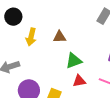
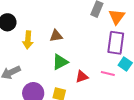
green triangle: (74, 61) -> (60, 62), moved

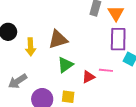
brown triangle: (56, 36) -> (58, 39), size x1.5
pink line: (108, 73) -> (106, 70), moved

